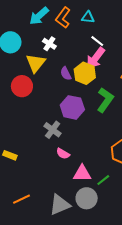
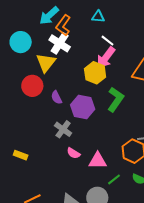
orange L-shape: (63, 18) -> (63, 25), moved
white cross: (49, 44) -> (60, 43), size x1.5
purple semicircle: (66, 74) -> (57, 97), moved
pink triangle: (82, 173) -> (98, 161), moved

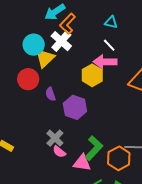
cyan triangle: (98, 17) -> (111, 22), moved
cyan circle: (21, 42) -> (34, 45), moved
pink arrow: (106, 58) -> (105, 62), turned 45
green L-shape: (116, 99) -> (94, 148), moved
gray cross: (63, 129) -> (55, 138), moved

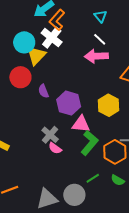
cyan triangle: (111, 22) -> (100, 16), turned 40
yellow hexagon: (92, 75) -> (109, 105), moved
pink triangle: (82, 163) -> (81, 124), moved

